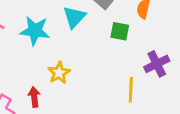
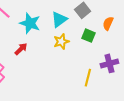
yellow star: (59, 73) -> (61, 42), moved
red arrow: (34, 97) -> (21, 49), moved, turned 40

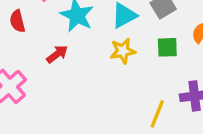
green square: (89, 36) -> (167, 47), turned -32

